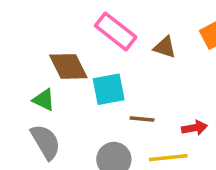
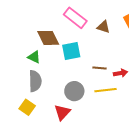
brown line: (142, 119) -> (99, 68), moved
gray semicircle: (46, 142) -> (35, 81), turned 30

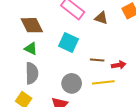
brown diamond: (48, 38) -> (32, 25), moved
cyan square: (71, 51) -> (69, 43), turned 36

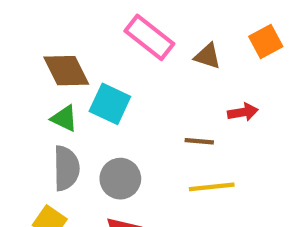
cyan square: (69, 43) -> (110, 104), moved
red arrow: (119, 65) -> (243, 112), moved
gray circle: (72, 83) -> (120, 179), moved

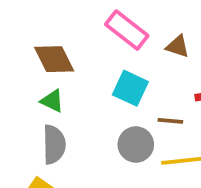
cyan square: (110, 104) -> (130, 88), moved
gray circle: (120, 179) -> (136, 145), moved

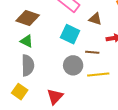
brown triangle: (178, 46) -> (95, 19), moved
brown diamond: (54, 59) -> (28, 18), turned -45

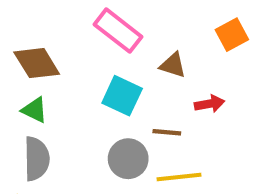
brown diamond: (28, 18) -> (37, 63), turned 40

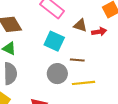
red arrow: (210, 104) -> (99, 32), moved

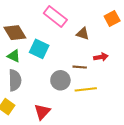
red arrow: (99, 32) -> (101, 57), moved
cyan square: (54, 41) -> (39, 49), moved

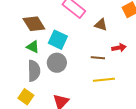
gray circle: (60, 80) -> (57, 63), moved

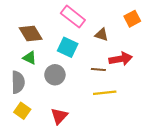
cyan square: (58, 40) -> (68, 47), moved
red arrow: (119, 48) -> (121, 59), size x1.5
gray semicircle: (34, 71) -> (18, 82), moved

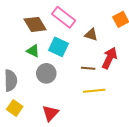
brown diamond: (31, 33) -> (35, 24), moved
green triangle: (30, 58) -> (33, 51), moved
red arrow: (121, 59) -> (109, 58), turned -55

